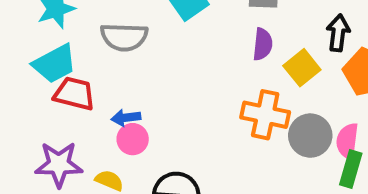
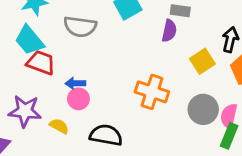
purple semicircle: (263, 44) -> (169, 31), moved
cyan trapezoid: (55, 64) -> (29, 40), turned 72
orange cross: (265, 115) -> (152, 92), moved

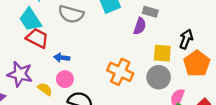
yellow square: (202, 61) -> (162, 53), turned 30
pink circle: (78, 99) -> (65, 79), moved
gray circle: (203, 109) -> (159, 77), moved

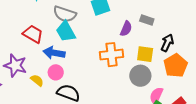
gray rectangle: (150, 12) -> (147, 20), moved
cyan trapezoid: (30, 20) -> (66, 32), moved
blue arrow: (62, 58) -> (54, 53), size x1.5
orange cross: (120, 72) -> (112, 55), moved, turned -35

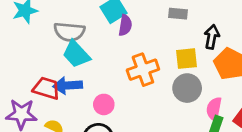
purple semicircle: (126, 29) -> (125, 25), moved
red trapezoid: (33, 34) -> (46, 88), moved
pink circle: (56, 72) -> (104, 104), moved

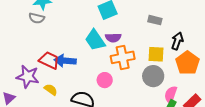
purple semicircle: (125, 25) -> (113, 38), moved, turned 70
gray semicircle: (69, 32) -> (37, 18), moved, size x0.7
cyan trapezoid: (76, 54) -> (95, 40), moved
pink circle: (104, 104) -> (105, 80), moved

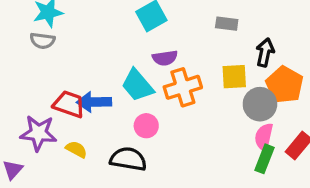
cyan trapezoid: (95, 40) -> (137, 85), moved
gray circle: (153, 76) -> (260, 104), moved
pink circle: (105, 80) -> (146, 126), moved

